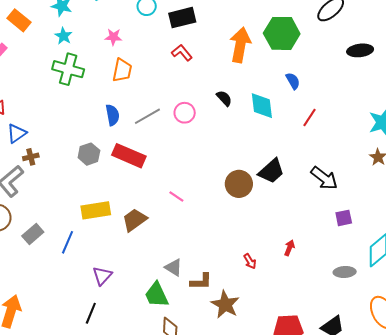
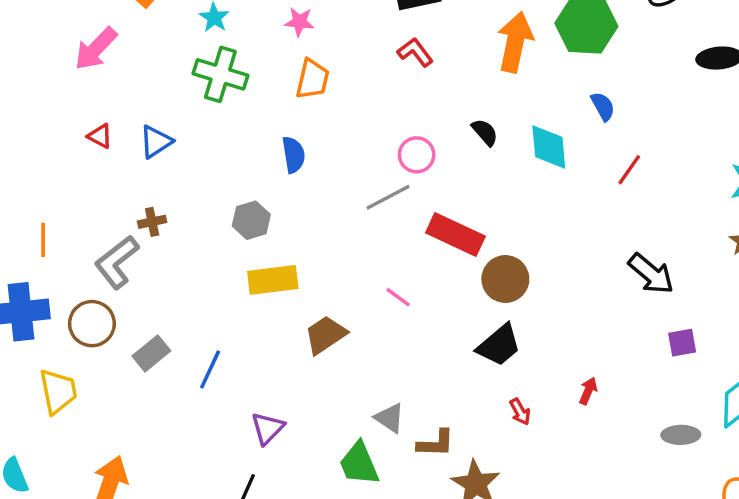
gray line: (147, 116) -> (388, 197), moved
blue triangle: (17, 133) -> (156, 142), moved
red rectangle: (129, 156) -> (455, 234), moved
black trapezoid: (271, 171) -> (499, 345), moved
yellow rectangle: (96, 210) -> (273, 280), moved

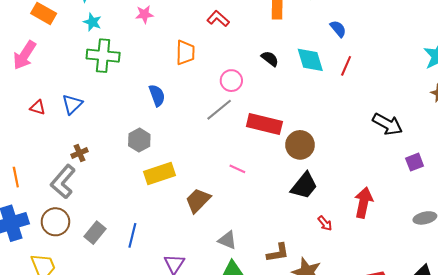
orange trapezoid: (312, 79) -> (185, 53), moved
red line: (629, 170) -> (346, 66), moved
red arrow: (588, 391) -> (364, 202), size x1.8
gray triangle: (390, 418) -> (227, 240), moved

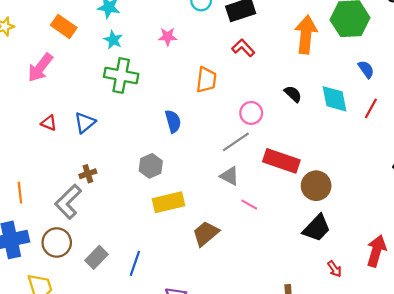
gray triangle: (227, 240) -> (230, 176), moved

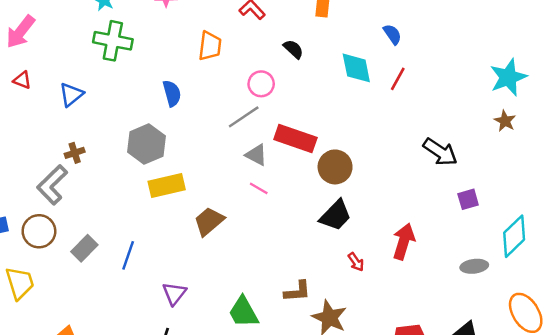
black semicircle: (293, 94) -> (293, 49), moved
red triangle: (49, 123) -> (22, 80), moved
gray hexagon: (151, 166) -> (146, 144), size x1.4
gray triangle: (230, 176) -> (256, 155), moved

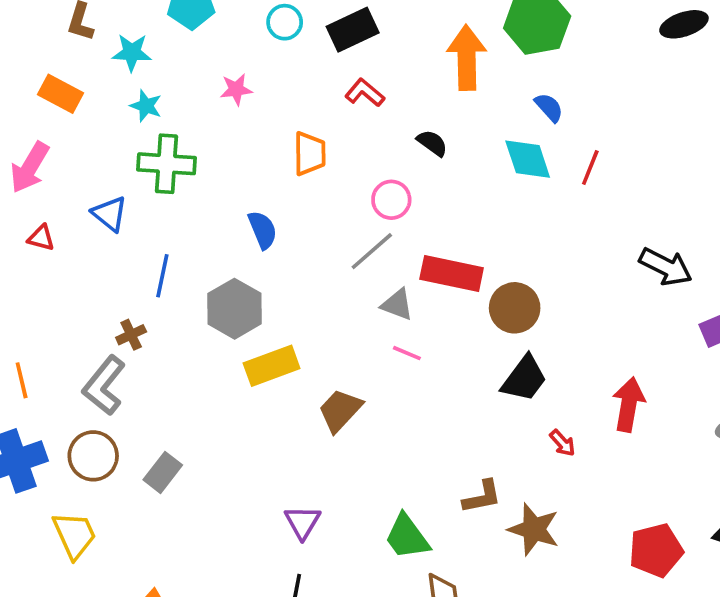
blue semicircle: (392, 34) -> (549, 107), moved
blue triangle: (71, 95) -> (110, 214), moved, turned -35
blue line: (128, 255) -> (162, 276), moved

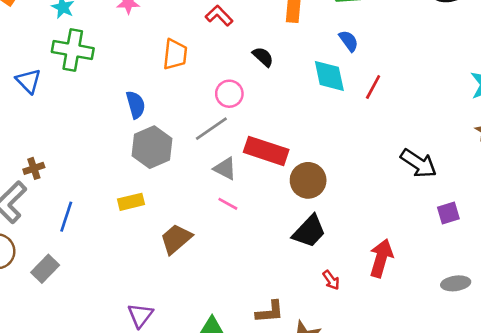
blue line: (162, 276) -> (66, 217), moved
gray hexagon: (235, 309) -> (152, 147), moved
yellow rectangle: (272, 366) -> (131, 202), size x0.7

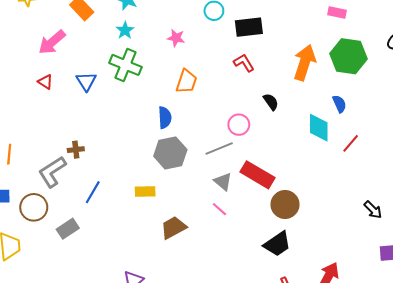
orange trapezoid: (175, 54) -> (186, 81), moved
black arrow: (419, 163) -> (373, 210), size x0.7

